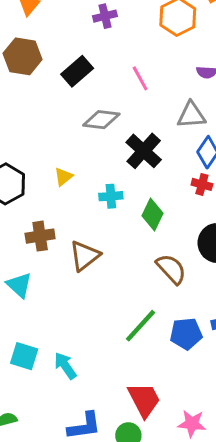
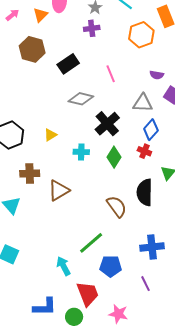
green diamond: (153, 215) -> (114, 157), moved
blue pentagon: (186, 334) -> (111, 266), moved
cyan arrow: (65, 366) -> (63, 266), moved

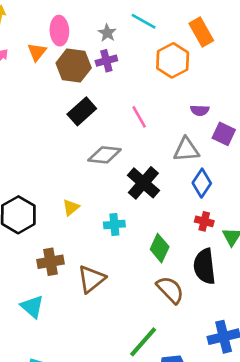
brown hexagon: (32, 49) -> (74, 65), moved
red cross: (144, 151) -> (204, 221), moved
green diamond: (114, 157) -> (160, 248), moved

